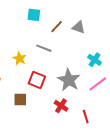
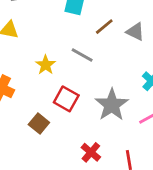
brown square: (20, 99) -> (39, 123), turned 32
red cross: (61, 106) -> (91, 152), moved

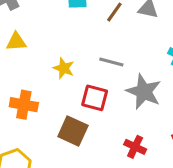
gray line: (82, 55) -> (111, 62), moved
brown square: (39, 123) -> (73, 131), size x1.4

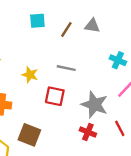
gray star: (144, 92) -> (95, 105), moved
brown square: (73, 131) -> (29, 135), moved

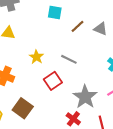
red square: (55, 96) -> (53, 81), turned 30

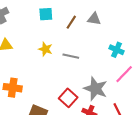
yellow star: (36, 57) -> (45, 49), moved
red square: (53, 81) -> (68, 98), moved

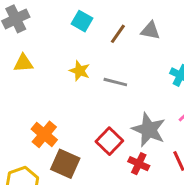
cyan square: (46, 14) -> (82, 21), turned 32
orange cross: (13, 88) -> (44, 134), moved, turned 30

